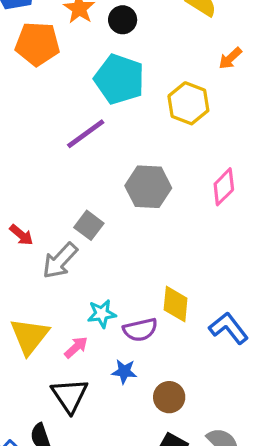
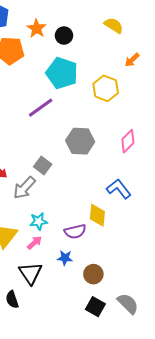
cyan star: (102, 314) -> (39, 221), moved
blue L-shape: (229, 328) -> (119, 189), moved

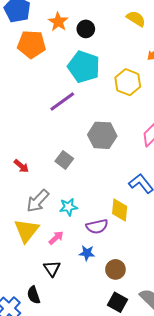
gray arrow: (24, 188) -> (38, 201), moved
cyan star: (39, 221) -> (68, 207), moved
black triangle: (30, 273) -> (52, 268), size x0.7

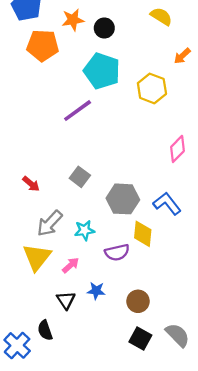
orange star: (58, 22) -> (73, 20), turned 30
gray hexagon: (102, 135) -> (123, 199), moved
blue star: (87, 253) -> (96, 291), moved

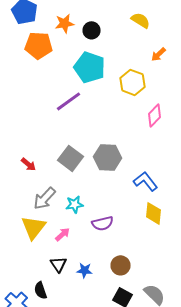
pink diamond: (178, 149) -> (154, 115), moved
gray square: (80, 177) -> (70, 158), size x1.4
gray hexagon: (123, 199) -> (108, 157), moved
yellow diamond: (143, 234) -> (154, 213), moved
blue star: (96, 291) -> (84, 270), moved

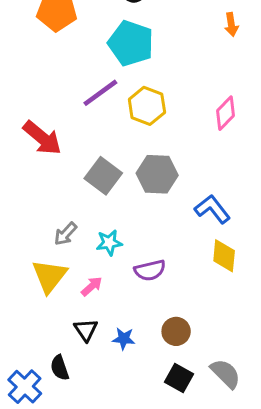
orange arrow: (158, 54) -> (231, 24), turned -56
yellow hexagon: (132, 82) -> (147, 106), moved
red arrow: (28, 164) -> (42, 138), moved, size x1.8
gray arrow: (44, 198) -> (65, 234), size x0.7

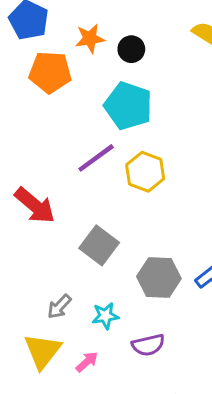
gray hexagon: (157, 174) -> (159, 278), moved

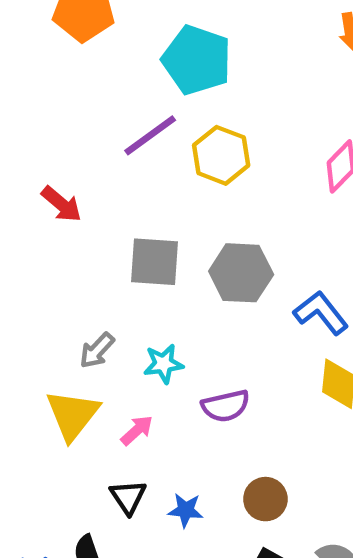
red arrow: (35, 205) -> (61, 204), size x0.7
gray square: (99, 245) -> (155, 262), turned -33
gray hexagon: (159, 278) -> (241, 273), moved

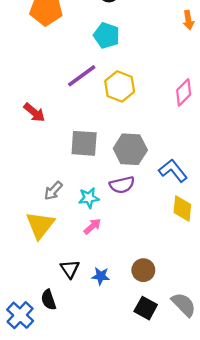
cyan pentagon: (197, 60) -> (107, 35), size x0.7
purple semicircle: (226, 406) -> (122, 185), moved
pink arrow: (137, 430) -> (92, 226), moved

